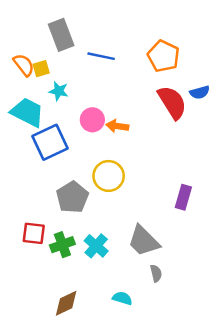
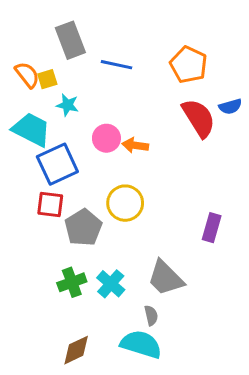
red square: (34, 233) -> (50, 204), moved
gray semicircle: (156, 273) -> (151, 315), moved
cyan semicircle: (122, 298) -> (141, 344), size x1.8

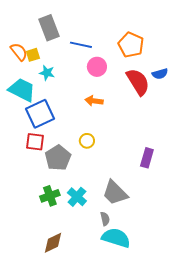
pink circle: (106, 138) -> (97, 67), moved
yellow circle: (125, 203) -> (87, 141), size x0.6
cyan semicircle: (141, 344) -> (116, 238), moved

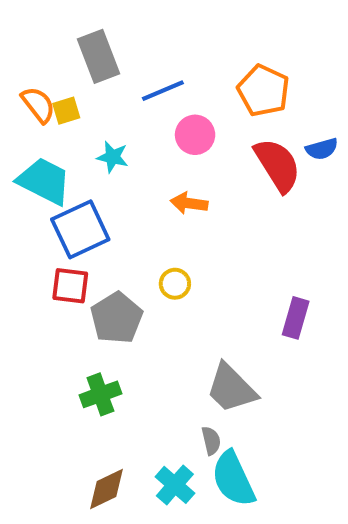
blue line: (81, 45) -> (163, 91), turned -35
cyan star: (47, 73) -> (113, 157), moved
cyan cross: (77, 197) -> (175, 485), moved
cyan semicircle: (116, 238) -> (233, 479), turned -132

